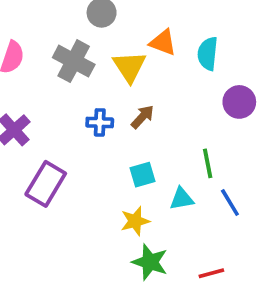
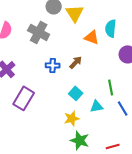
orange triangle: (163, 42) -> (92, 37), moved
yellow triangle: (129, 67) -> (75, 13), moved
cyan square: (143, 175) -> (76, 93), turned -32

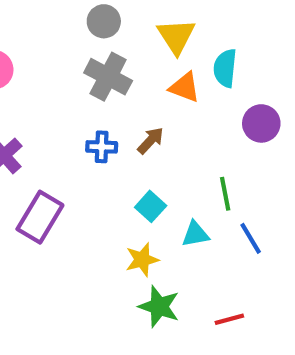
yellow triangle: (75, 13) -> (176, 36), moved
gray cross: (39, 32) -> (108, 77), moved

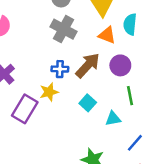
purple circle: (261, 123) -> (120, 65), moved
brown arrow: (151, 140) -> (88, 65), size x1.6
blue line: (251, 238) -> (135, 143), moved, turned 72
yellow star: (142, 260) -> (49, 92), moved

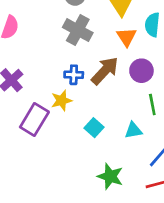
orange triangle: (107, 35) -> (127, 37), turned 36
cyan square: (88, 103) -> (94, 128), moved

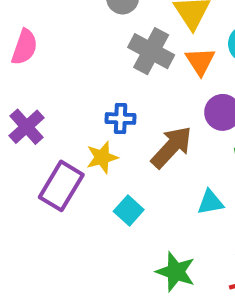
gray cross: (78, 30) -> (151, 51), moved
brown arrow: (105, 71) -> (172, 147), moved
cyan square: (94, 128) -> (129, 210), moved

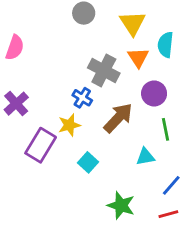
gray cross: (151, 51) -> (104, 71), moved
blue cross: (121, 119) -> (82, 98), turned 30

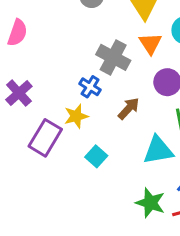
brown arrow: (118, 118) -> (129, 108), size x0.7
cyan triangle: (145, 157) -> (158, 150), size x1.5
green star: (121, 205) -> (150, 203), moved

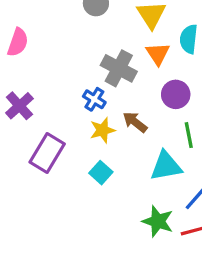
brown arrow: (129, 108) -> (135, 122), turned -95
yellow star: (76, 116) -> (102, 130), moved

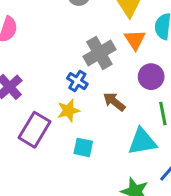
gray cross: (119, 68) -> (99, 53), turned 32
yellow star: (102, 130) -> (68, 111), moved
cyan square: (101, 173) -> (83, 147), turned -30

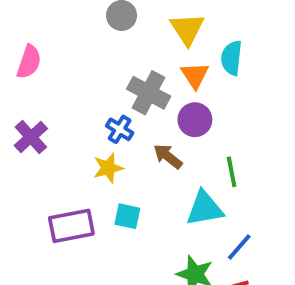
gray cross: (99, 53) -> (149, 93), turned -32
purple circle: (151, 77) -> (195, 120), moved
purple rectangle: (35, 130) -> (71, 226), moved, turned 48

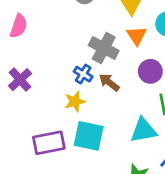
purple circle: (195, 120) -> (150, 71), moved
brown arrow: (168, 156) -> (109, 82), moved
cyan square: (127, 216) -> (89, 136), size x1.6

